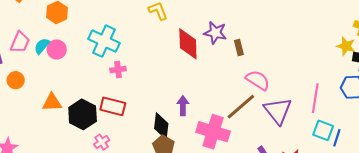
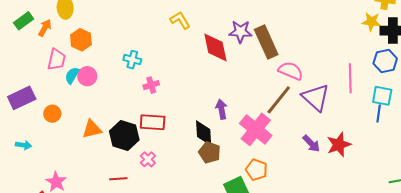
cyan cross: (104, 41) -> (132, 60), size x0.6
pink trapezoid: (20, 42) -> (57, 59), moved
brown rectangle: (239, 48) -> (266, 42), size x2.0
cyan square: (323, 130) -> (382, 96), moved
pink cross: (213, 132) -> (256, 129), turned 32

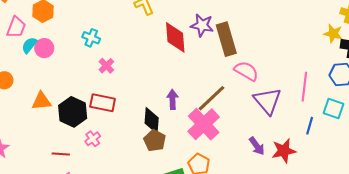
pink cross: (151, 85) -> (106, 66), turned -35
brown line: (279, 100) -> (211, 98), moved
blue line: (379, 114) -> (310, 126), moved

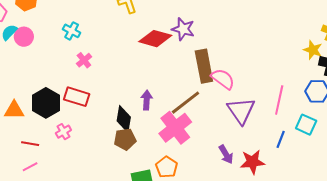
red diamond: (175, 37) -> (155, 39), turned -76
brown rectangle: (226, 39) -> (204, 66), moved
orange triangle: (42, 101) -> (14, 110), moved
brown pentagon: (155, 140) -> (125, 139), turned 30

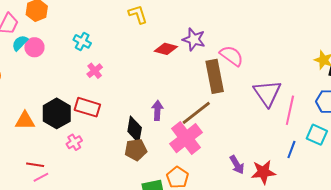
red diamond: (155, 39) -> (166, 49), size x0.7
pink semicircle: (223, 79) -> (232, 56), moved
purple triangle: (241, 111) -> (267, 93), moved
red line: (30, 144) -> (35, 165), moved

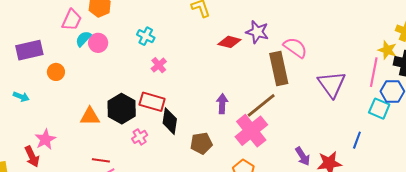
pink line: (290, 110) -> (374, 72), moved
black diamond: (135, 129) -> (170, 121), moved
cyan square: (317, 135) -> (379, 109), moved

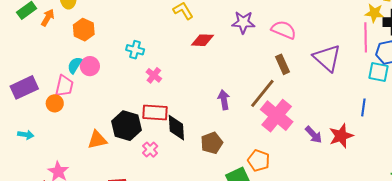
pink trapezoid: (72, 20) -> (64, 86), moved
red diamond: (229, 42) -> (202, 40), moved
brown rectangle: (279, 68) -> (283, 64), moved, size x0.6
pink cross: (251, 131) -> (277, 116), moved

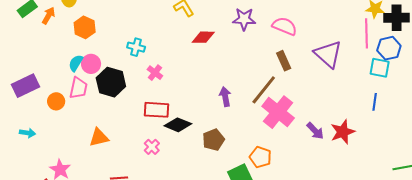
pink trapezoid: (64, 86) -> (78, 88), moved
blue line: (363, 107) -> (375, 102), moved
black hexagon: (127, 126) -> (111, 82), moved
black diamond: (176, 128) -> (178, 125), turned -64

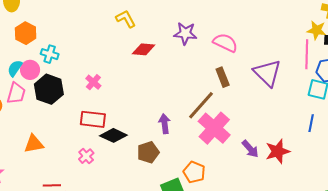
cyan cross: (136, 47) -> (50, 54), moved
purple arrow: (225, 97) -> (165, 124), moved

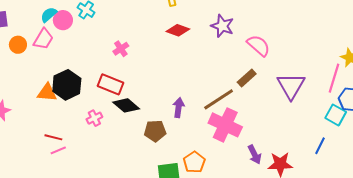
brown rectangle: (223, 77) -> (247, 78), turned 54
black hexagon: (49, 89) -> (67, 85), moved
pink cross: (214, 128) -> (225, 125), turned -32

